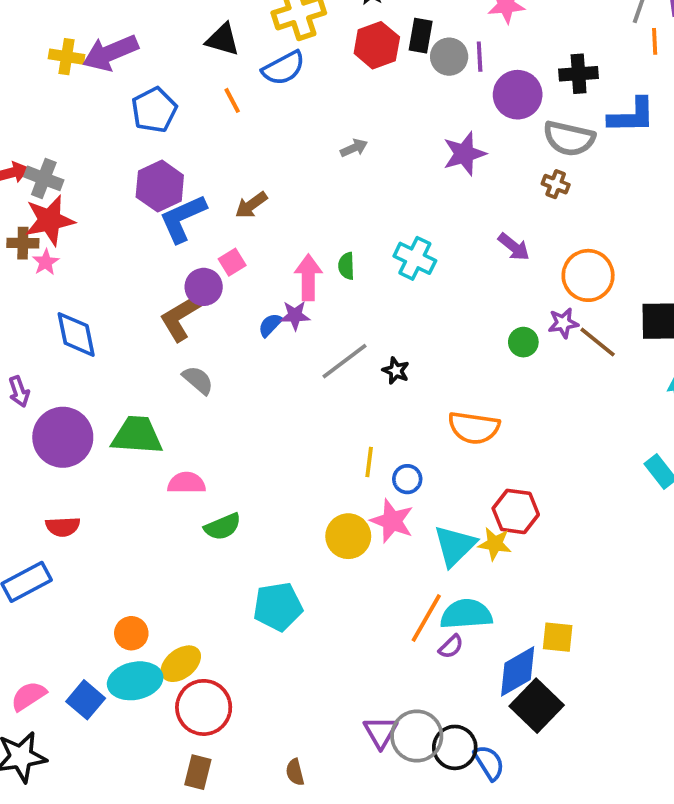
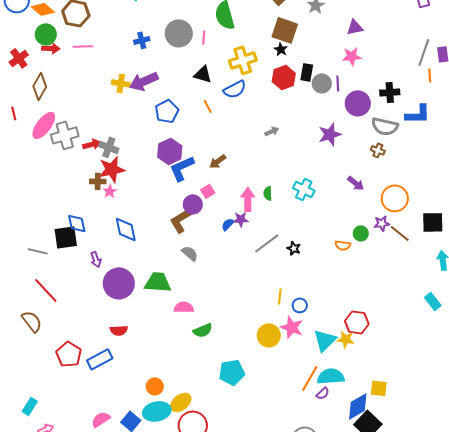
orange semicircle: (474, 428) -> (343, 245), moved, size x0.6

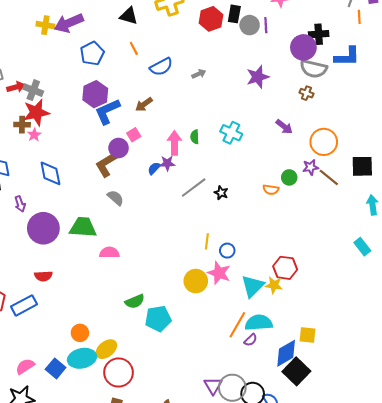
blue semicircle: (235, 89) -> (161, 67), moved
purple circle: (358, 103) -> (303, 47), moved
green semicircle: (203, 330) -> (135, 301), moved

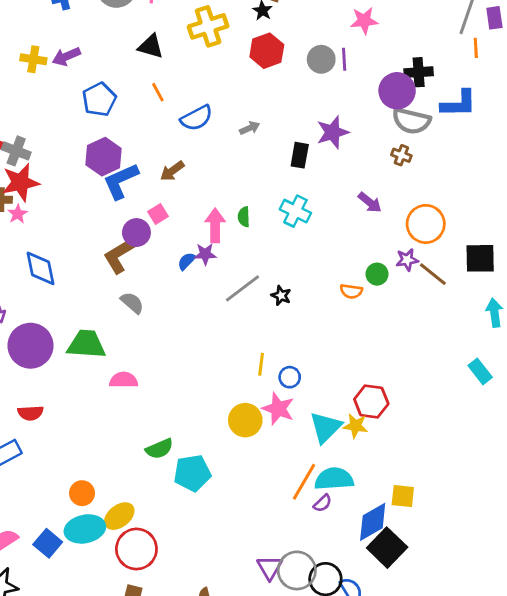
black rectangle: (234, 14) -> (300, 155), moved
purple arrow: (69, 23) -> (66, 56), size x0.7

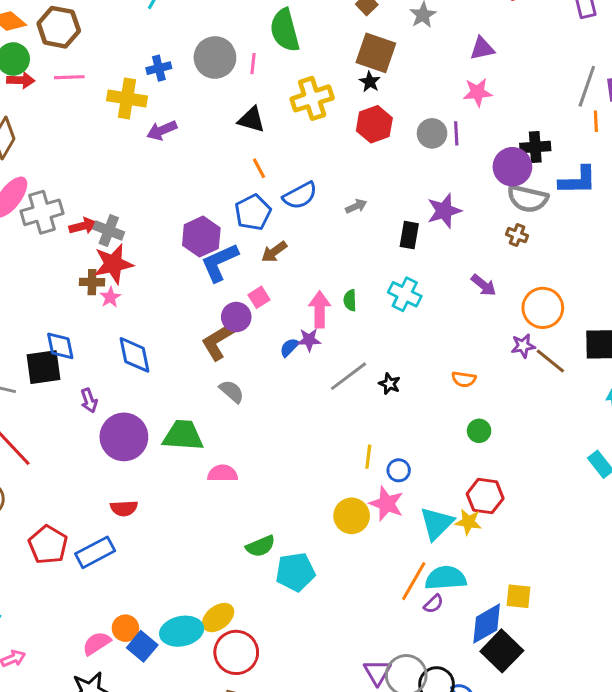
yellow cross: (33, 59) -> (127, 98), moved, size x1.4
blue pentagon: (99, 99) -> (253, 212), moved
green circle: (377, 274) -> (479, 431), moved
orange circle: (82, 493) -> (125, 628), moved

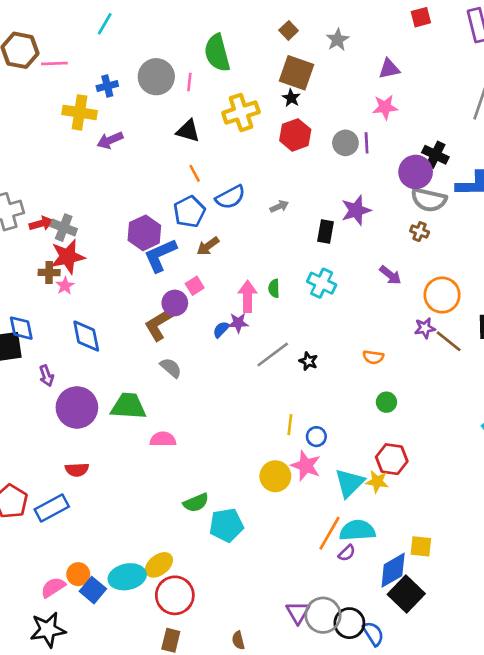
pink line: (69, 77) -> (54, 64), moved
black cross: (535, 147) -> (435, 155), turned 30

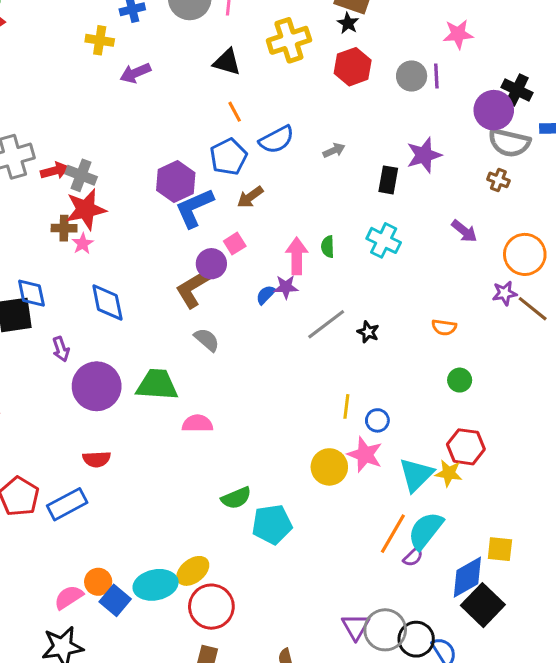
yellow cross: (80, 112) -> (100, 40), size x0.7
cyan semicircle: (357, 530) -> (425, 531), turned -48

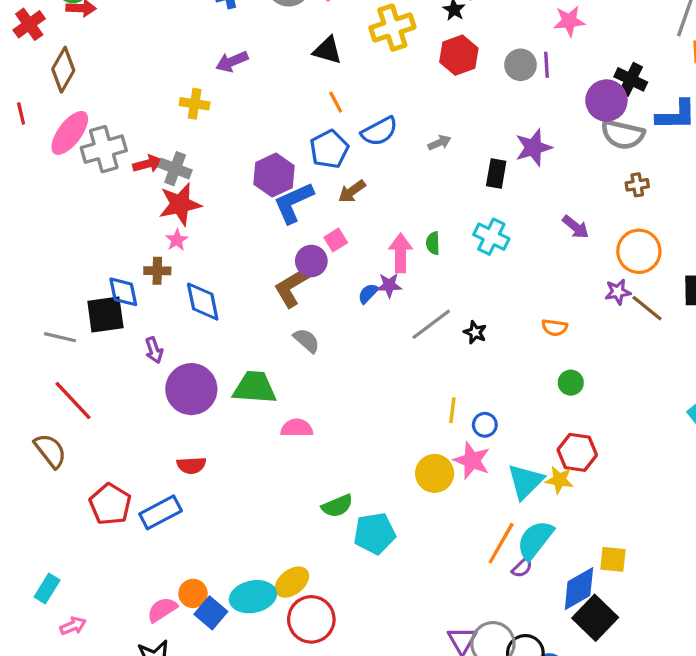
yellow cross: (100, 40) -> (195, 104), moved
brown cross: (498, 180) -> (637, 185), moved, turned -30
brown cross: (64, 228) -> (157, 271), moved

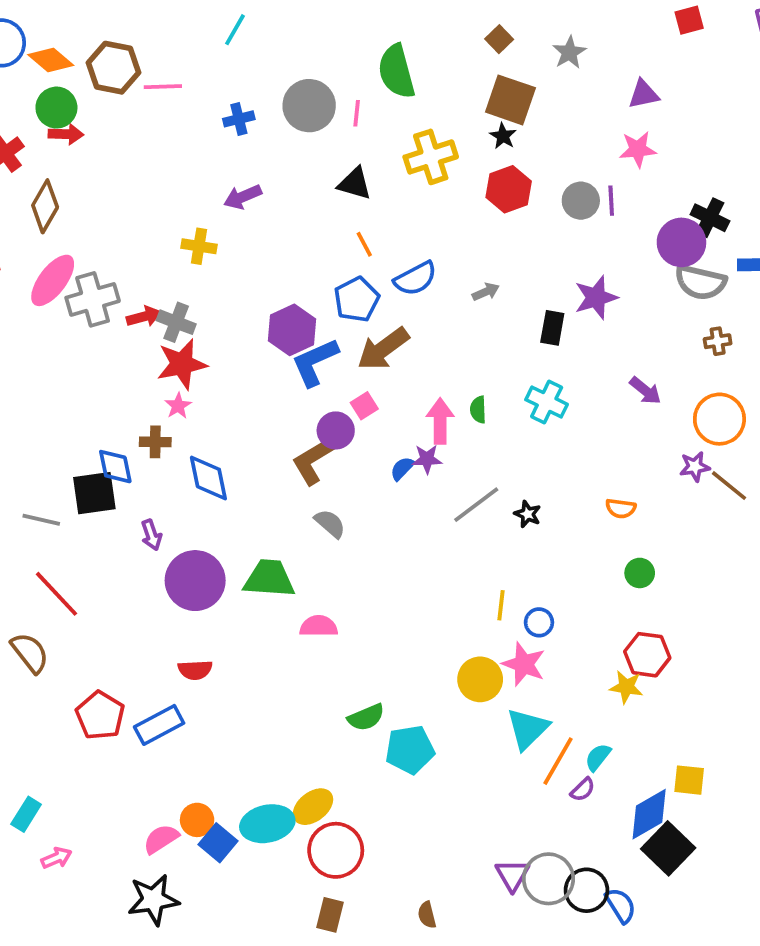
brown arrow: (352, 191) -> (383, 349), size x1.6
cyan triangle: (525, 482) -> (528, 729), moved
cyan semicircle: (535, 540) -> (598, 757), size x0.6

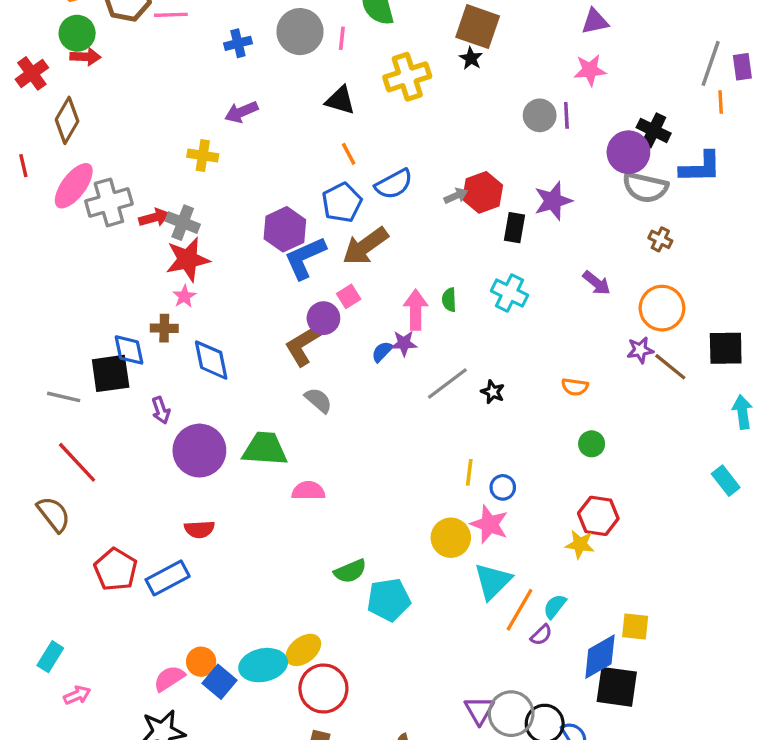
red hexagon: (509, 189) -> (483, 192), moved
brown cross: (718, 341) -> (660, 239), turned 35
black square: (668, 848) -> (617, 687), turned -36

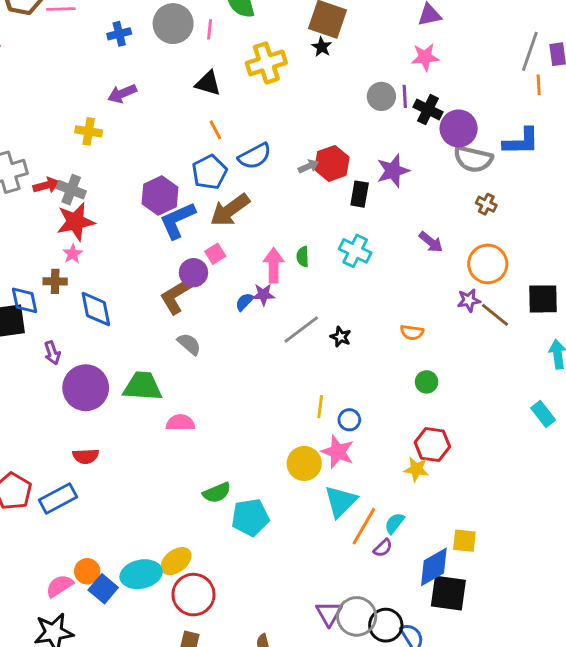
black cross: (654, 130) -> (428, 110), moved

